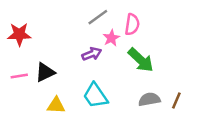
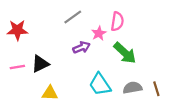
gray line: (98, 17) -> (73, 17), moved
cyan trapezoid: (95, 96) -> (100, 84), moved
brown line: (176, 101) -> (156, 89), turned -40

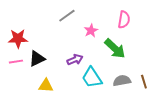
pink semicircle: (117, 21) -> (124, 20), moved
red star: (17, 30) -> (18, 39), moved
purple arrow: (81, 47) -> (75, 60), moved

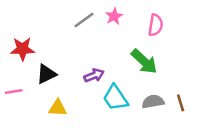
pink star: (91, 31) -> (114, 16), moved
pink line: (16, 62) -> (14, 92), moved

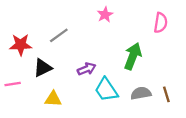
gray line: (84, 20) -> (59, 35), moved
pink semicircle: (156, 25) -> (161, 23), moved
green arrow: (144, 61) -> (133, 56), turned -112

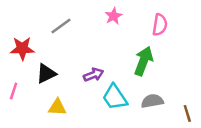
pink semicircle: (161, 23) -> (160, 25), moved
gray line: (59, 35) -> (61, 26), moved
pink line: (13, 84) -> (14, 91), turned -63
brown line: (166, 94) -> (187, 113), moved

